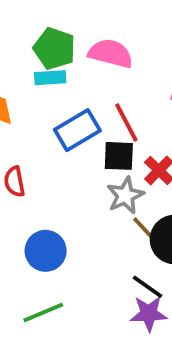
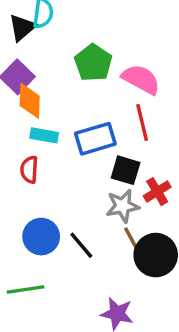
cyan rectangle: (50, 78) -> (44, 135), moved
red line: (126, 122) -> (142, 122), moved
black line: (148, 287) -> (81, 245), moved

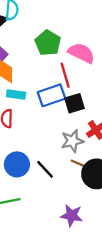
red line: (142, 122) -> (65, 75), moved
black square: (126, 170) -> (74, 103), moved, turned -30
brown line: (132, 240) -> (80, 164), turned -36

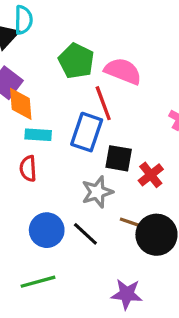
blue rectangle: (52, 95) -> (87, 132), turned -48
black square: (74, 103) -> (119, 158), moved, turned 30
gray star: (72, 141) -> (97, 192), moved

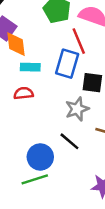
red semicircle: (28, 169) -> (24, 93), turned 90
blue circle: (47, 230) -> (40, 157), moved

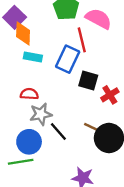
red semicircle: (24, 93) -> (29, 94), moved
gray star: (77, 109) -> (41, 114), moved

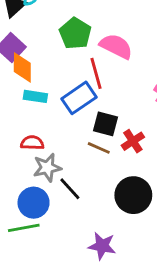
blue rectangle: (68, 59) -> (79, 98), turned 32
brown line: (93, 128) -> (99, 148), moved

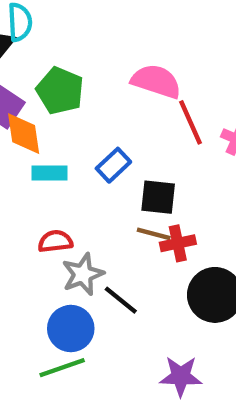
green pentagon: (75, 33) -> (60, 91), moved
red line: (96, 73) -> (191, 122), moved
blue rectangle: (79, 98) -> (113, 165), size x0.7
red cross: (133, 141) -> (178, 243), moved, turned 30

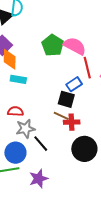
green pentagon: (60, 91) -> (53, 45), moved
blue rectangle: (113, 165) -> (74, 84), moved
purple star: (181, 376) -> (39, 179), moved, turned -30

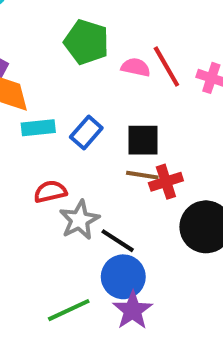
pink semicircle: (75, 46) -> (136, 67), moved, size x0.6
blue rectangle: (74, 84) -> (86, 133), moved
blue circle: (15, 153) -> (123, 277), moved

